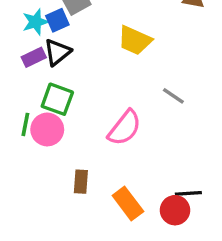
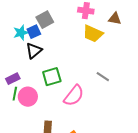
yellow trapezoid: (135, 40) -> (93, 34), moved
purple rectangle: (34, 57) -> (13, 79), moved
green square: (57, 99) -> (52, 77), moved, turned -36

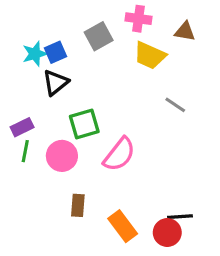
gray square: (45, 20) -> (99, 36), moved
gray line: (103, 77) -> (175, 105), moved
pink circle: (28, 97) -> (62, 156), moved

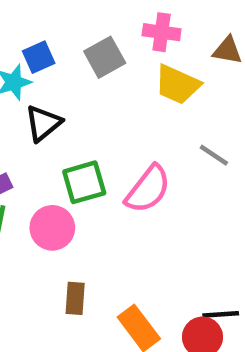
blue square: (56, 52) -> (39, 57), moved
pink semicircle: (119, 154) -> (148, 189), moved

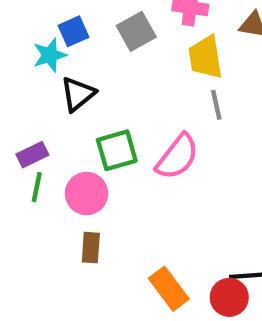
yellow trapezoid: (177, 85) -> (205, 57), turned 57
gray line: (214, 155) -> (216, 105), moved, turned 44
brown rectangle: (75, 298) -> (91, 248), moved

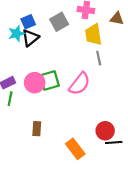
black triangle: (78, 94) -> (30, 38), moved
pink circle: (86, 194) -> (35, 83), moved
red circle: (229, 297) -> (105, 131), moved

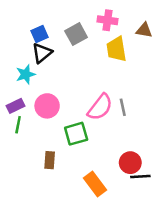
cyan star: (16, 34) -> (26, 74), moved
gray line: (99, 58) -> (123, 107), moved
green square: (50, 81) -> (76, 134), moved

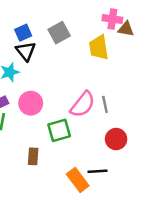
pink cross: (108, 20) -> (112, 19), moved
black triangle: (42, 53) -> (26, 51), turned -30
red circle: (130, 163) -> (116, 139), moved
black line: (140, 177) -> (98, 171), moved

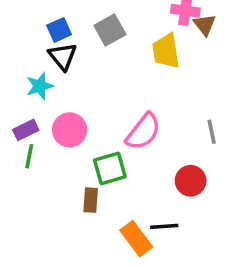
brown triangle: (126, 29) -> (205, 25), turned 42
gray line: (105, 104) -> (212, 132), moved
brown rectangle: (33, 156) -> (91, 200), moved

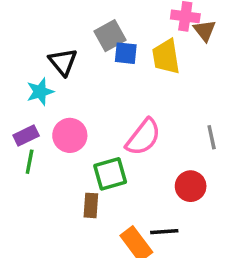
blue square: (59, 30) -> (126, 53), moved, turned 30

